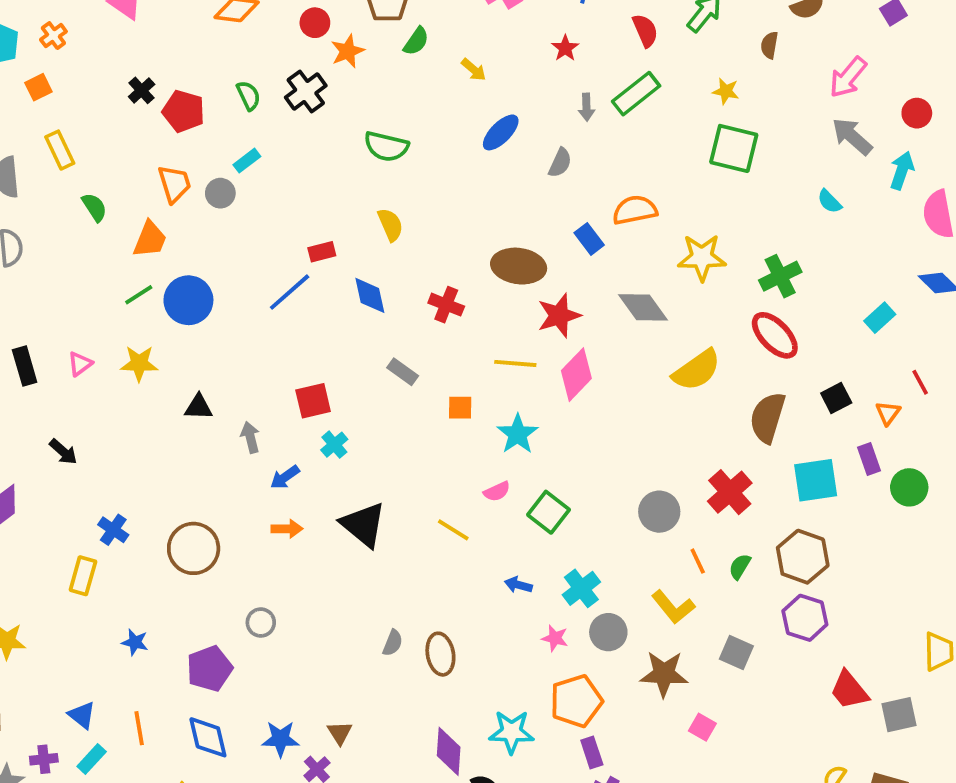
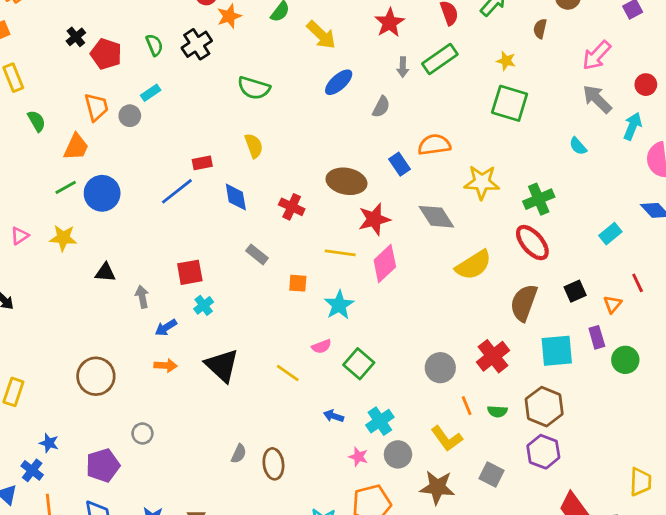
red star: (565, 48) -> (389, 23), size x1.5
yellow arrow: (474, 70) -> (321, 35), size x1.6
blue cross: (113, 530) -> (32, 470), moved
green semicircle: (740, 567) -> (497, 411), turned -120

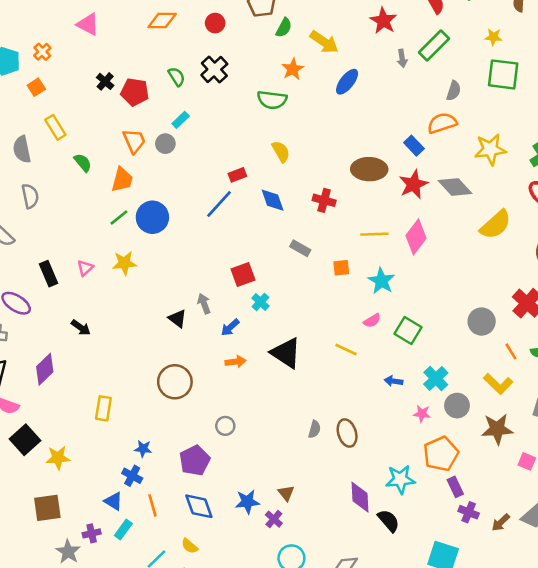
orange star: (229, 16) -> (293, 69), moved
gray semicircle: (381, 107) -> (454, 91), moved
red star: (374, 219) -> (413, 184), moved
black triangle: (105, 272) -> (178, 318), moved, turned 42

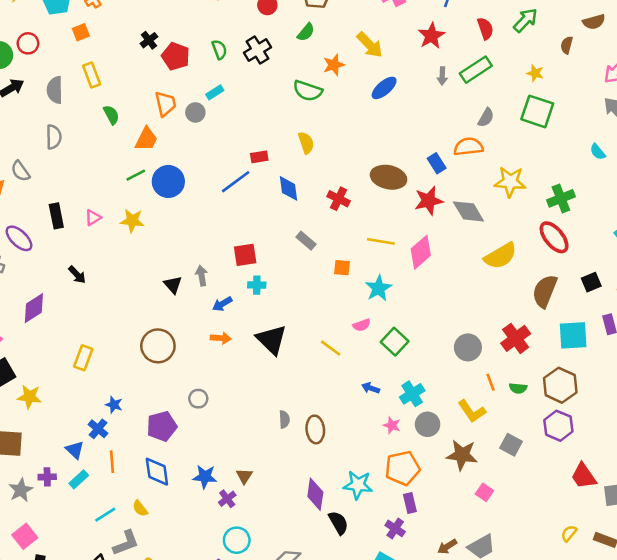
green semicircle: (284, 28) -> (306, 32), moved
cyan cross: (260, 302) -> (257, 285), turned 36
gray semicircle: (314, 429) -> (284, 419), turned -30
purple cross: (469, 512) -> (395, 528), moved

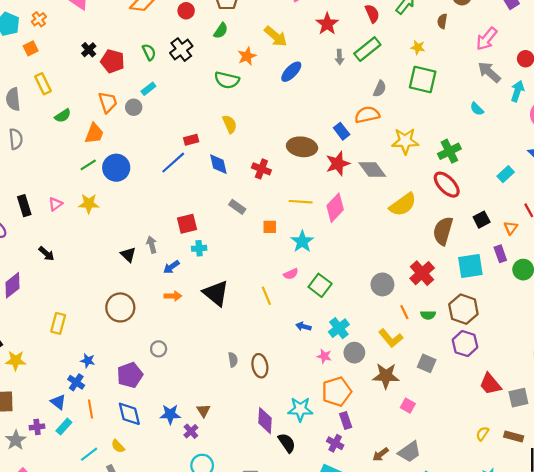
green semicircle: (111, 115) -> (63, 116), turned 91
yellow line: (331, 348) -> (266, 296), turned 36

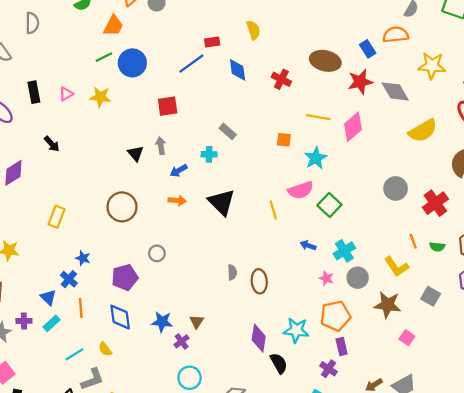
gray rectangle: (237, 207) -> (228, 131), moved
red square: (187, 224) -> (168, 106), moved
pink semicircle: (291, 274) -> (301, 190), size x1.6
gray circle: (382, 284) -> (396, 188), moved

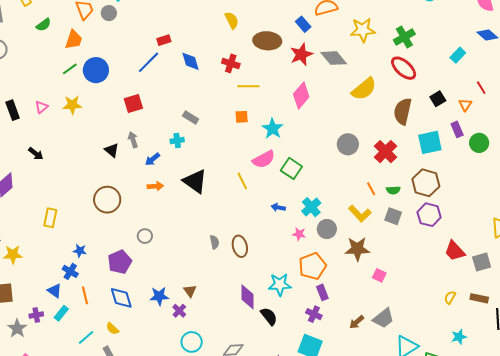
yellow semicircle: (253, 30) -> (232, 20), moved
yellow line: (318, 117) -> (248, 86), moved
gray square: (431, 296) -> (393, 216), moved

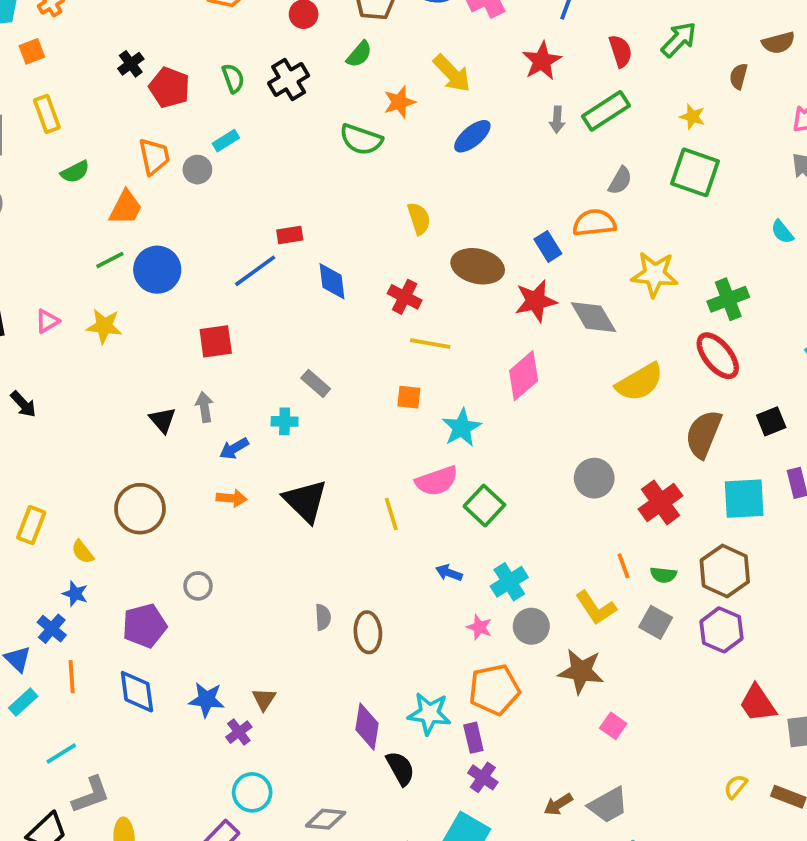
purple rectangle: (322, 292) -> (473, 738), moved
yellow semicircle: (112, 329) -> (83, 552), moved

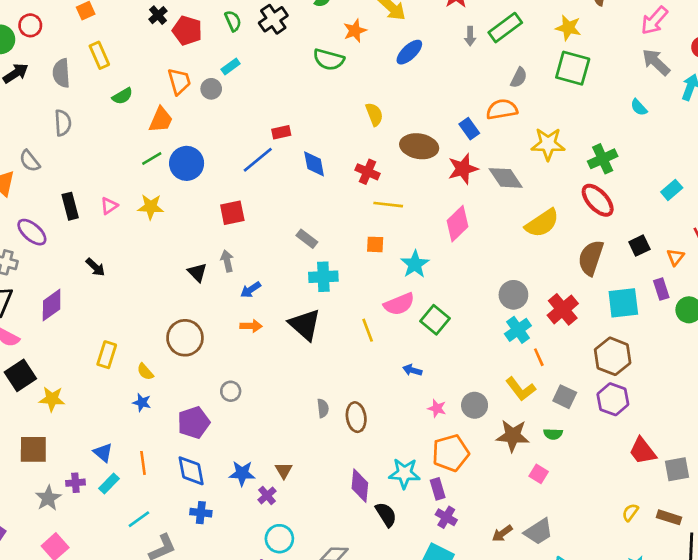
yellow star: (692, 117) -> (568, 28), size x1.4
cyan cross: (285, 421) -> (323, 277), moved, size x1.5
green semicircle: (663, 575) -> (553, 434), moved
cyan cross: (509, 582) -> (518, 330), moved
blue cross: (52, 629) -> (201, 513), moved, turned -30

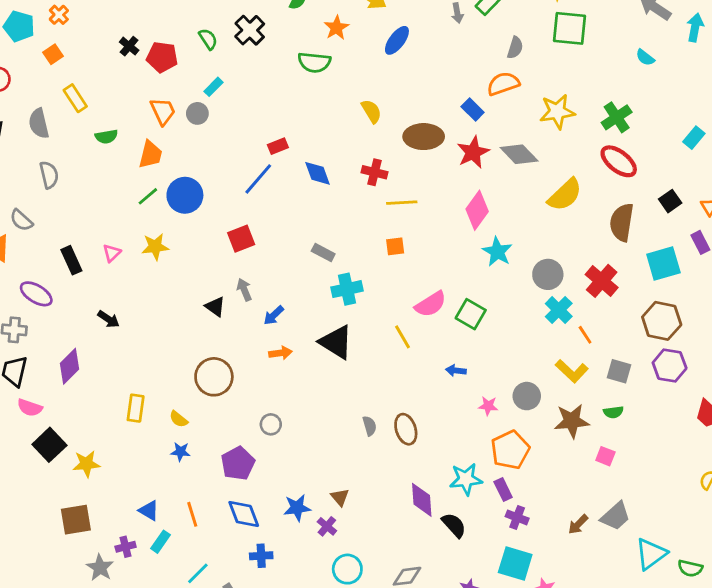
green semicircle: (122, 96) -> (106, 137), turned 30
cyan star: (415, 264) -> (497, 252), moved

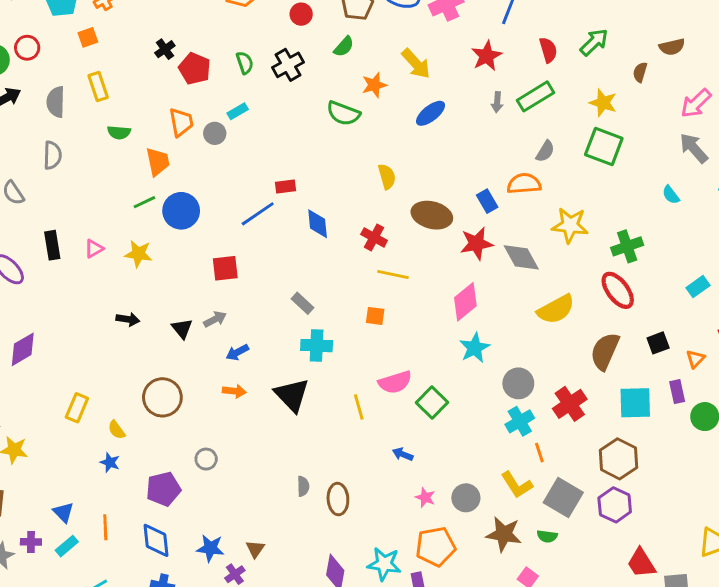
orange trapezoid: (150, 154) -> (158, 162), turned -40
gray arrow: (244, 290) -> (215, 319), turned 70
black arrow: (108, 319) -> (128, 319), moved, turned -40
gray square: (619, 371) -> (563, 497), size x1.5

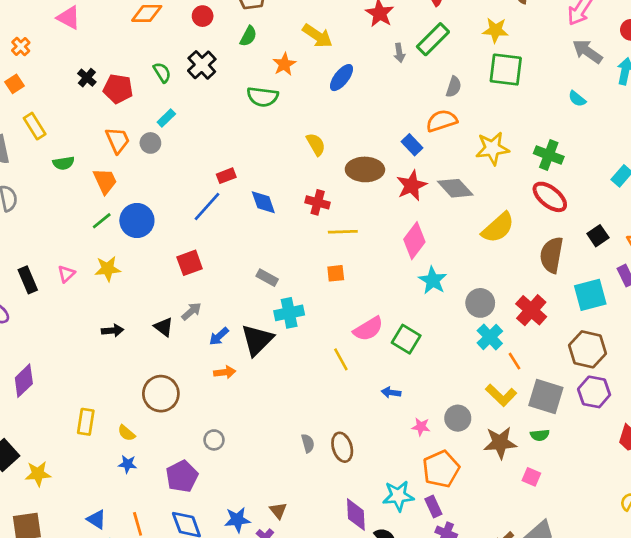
green cross: (627, 246) -> (549, 155), turned -36
black triangle: (292, 395) -> (257, 340), moved, turned 42

